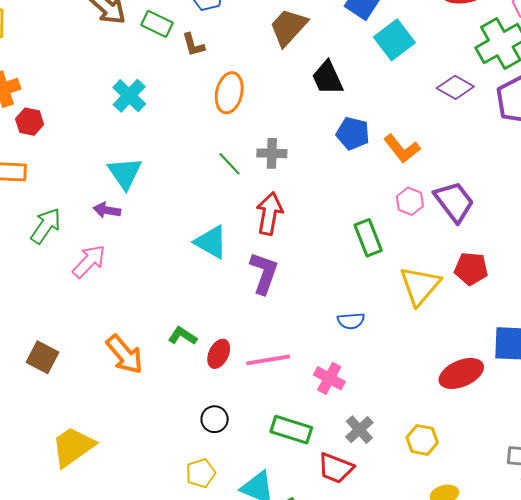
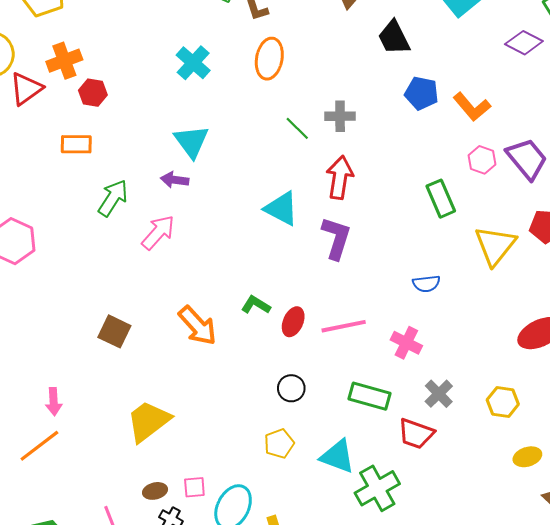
orange ellipse: (229, 93) -> (269, 59), moved

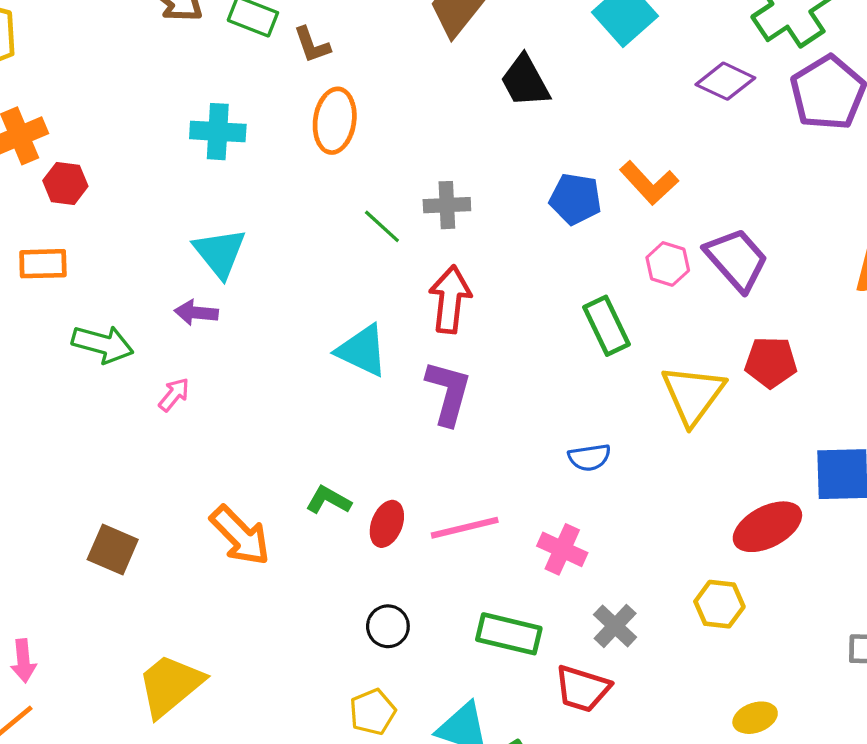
cyan cross: (193, 63) -> (218, 132), turned -36
blue pentagon: (422, 93) -> (575, 199), moved
green arrow: (113, 198) -> (103, 344), turned 75
pink arrow: (158, 232) -> (174, 395), size x0.6
yellow hexagon: (503, 402) -> (719, 604), moved

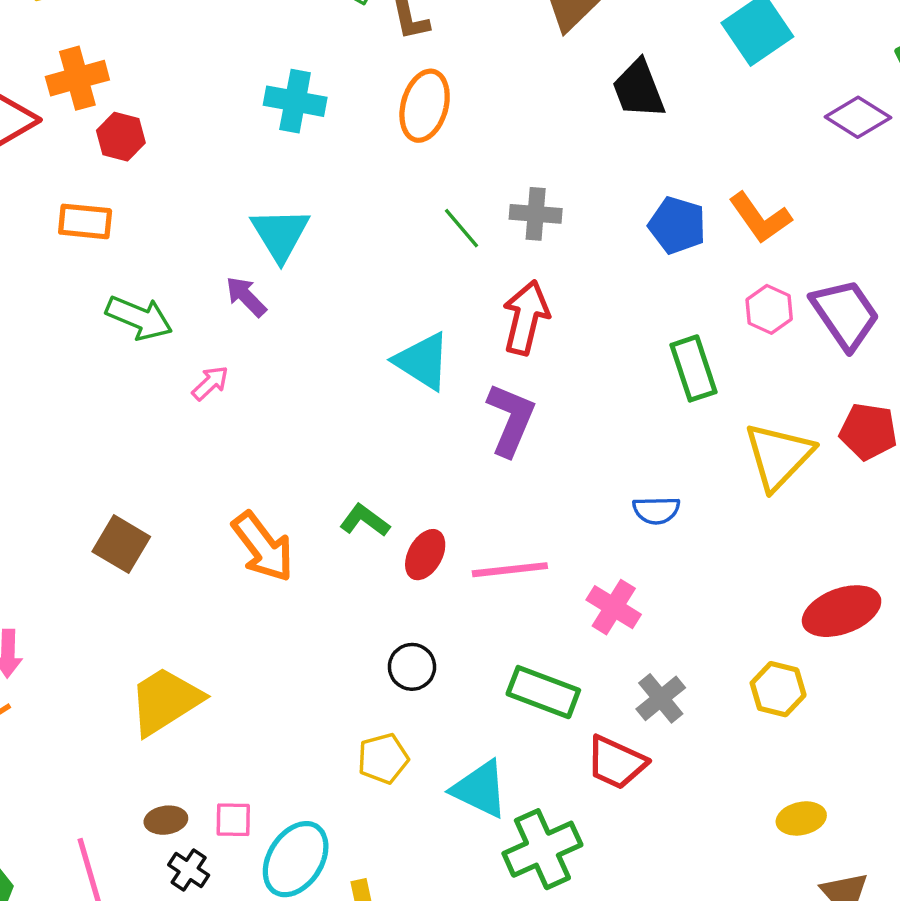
purple arrow: (196, 313) -> (246, 297), turned 33

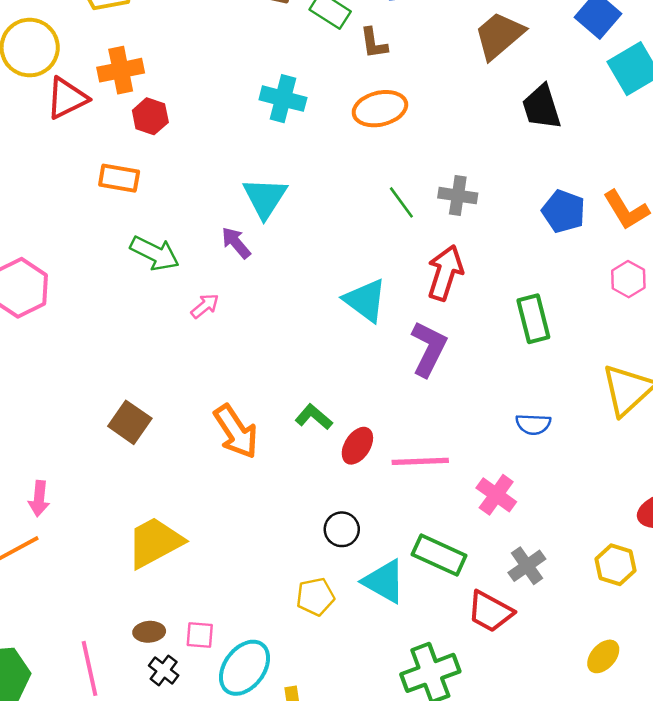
orange ellipse: (425, 106) -> (380, 109), turned 57
green rectangle: (694, 368) -> (533, 319), moved
cyan triangle: (480, 789) -> (384, 581), moved
yellow ellipse: (801, 818) -> (603, 656), moved, turned -40

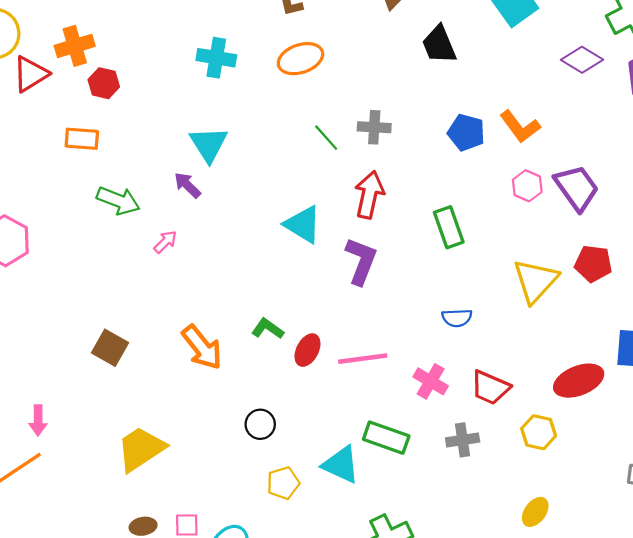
black circle: (342, 529) -> (260, 424), moved
gray cross: (527, 566) -> (463, 440), turned 32
red trapezoid: (490, 612) -> (490, 388), moved

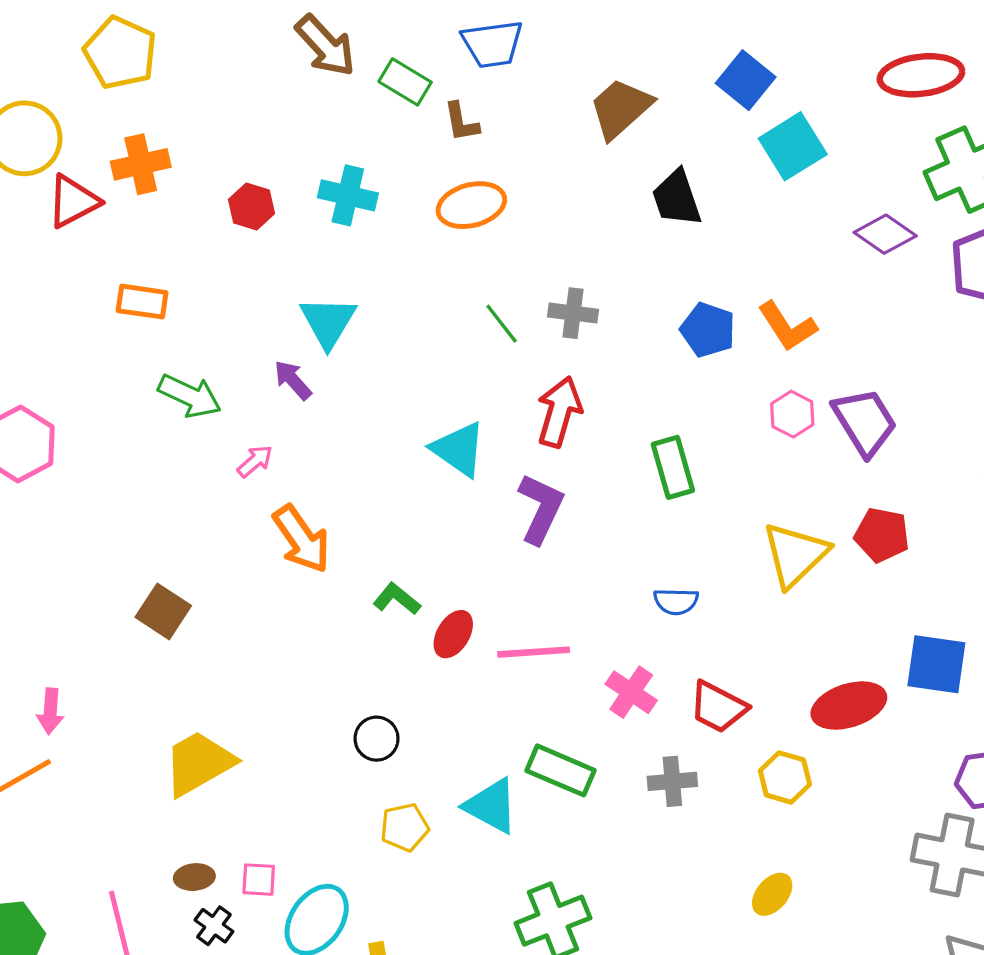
red hexagon: (104, 83) -> (252, 207), moved
orange arrow: (202, 347) -> (302, 539), moved

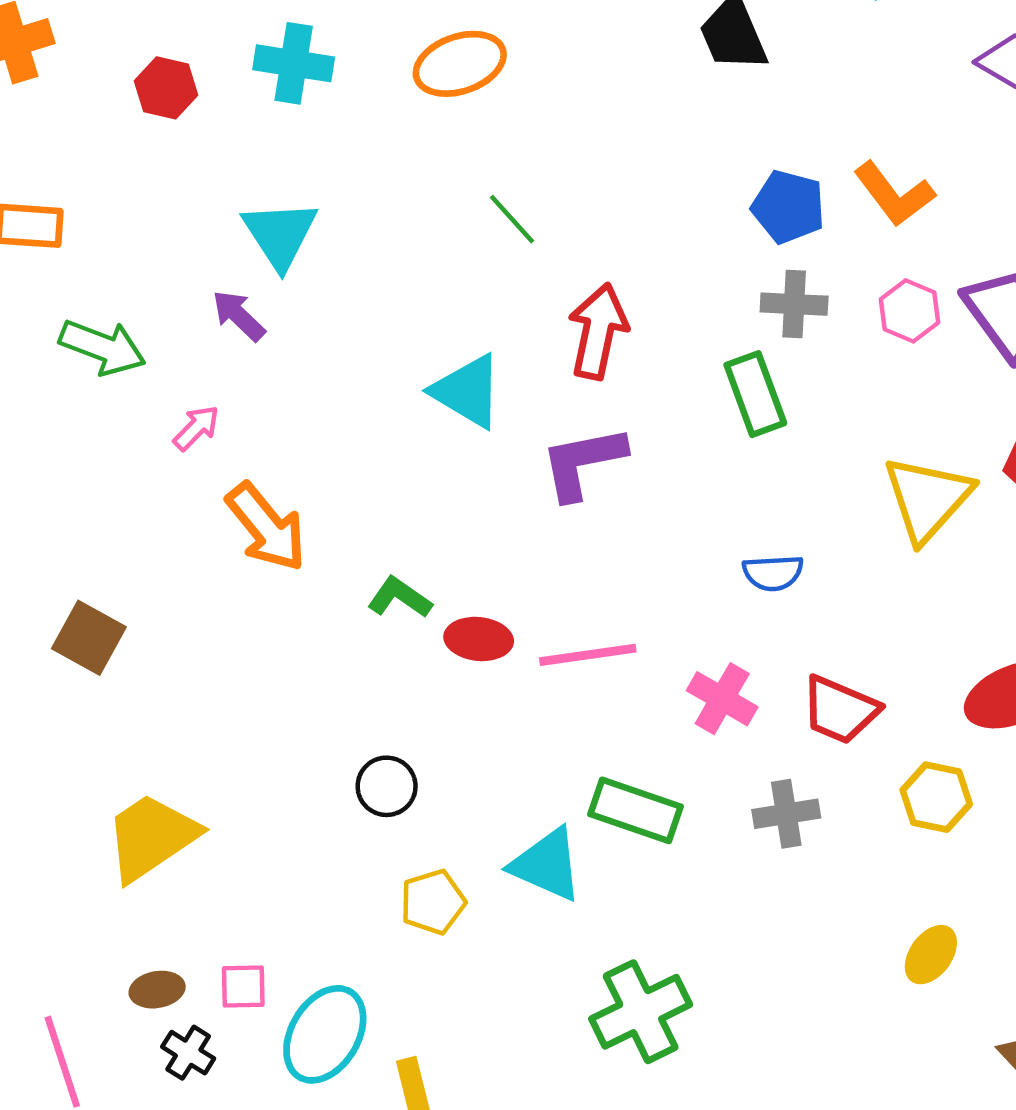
gray cross: (573, 313) -> (794, 304), moved
purple L-shape: (541, 509) -> (583, 462), turned -122
red ellipse: (453, 634) -> (479, 639), turned 69

